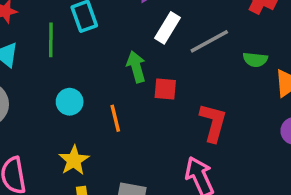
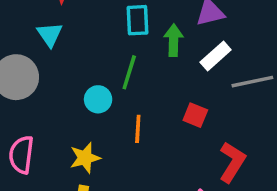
green line: (51, 40) -> (129, 72), moved
green arrow: (136, 67) -> (174, 40), moved

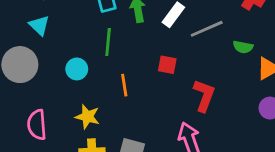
cyan circle: (98, 99) -> (77, 69), moved
yellow star: (85, 158) -> (88, 117), turned -30

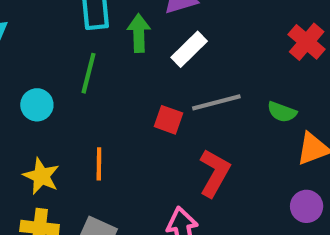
gray line: (207, 29) -> (216, 102), moved
orange line: (124, 85) -> (99, 164), moved

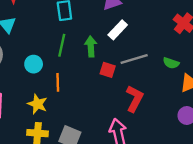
green arrow: (139, 33) -> (91, 46), moved
orange line: (99, 164) -> (58, 82), moved

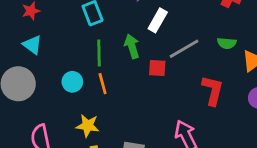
orange line: (58, 82) -> (103, 84), moved
red L-shape: (135, 99) -> (213, 90), moved

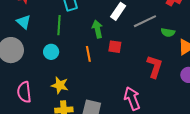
gray line: (184, 49) -> (145, 21), moved
green line: (99, 53) -> (59, 25), moved
orange line: (103, 84) -> (88, 54), moved

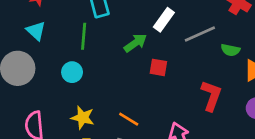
green arrow: (97, 29) -> (135, 43), turned 66
orange line: (88, 54) -> (129, 119), moved, turned -49

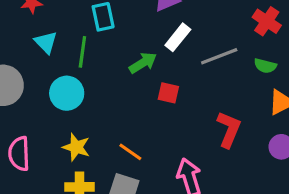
cyan triangle: (36, 31) -> (46, 42), moved
green semicircle: (230, 50) -> (265, 66), moved
cyan circle: (72, 72) -> (67, 93), size x1.4

